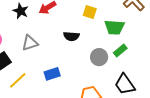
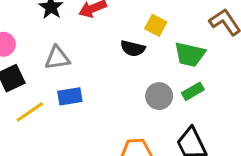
black semicircle: (71, 36) -> (133, 48), moved
blue rectangle: (52, 74) -> (70, 96), moved

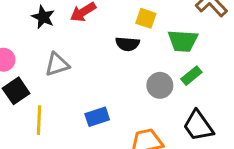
blue rectangle: (70, 96) -> (97, 117), moved
yellow line: (30, 112) -> (39, 120), turned -44

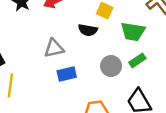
gray triangle: (57, 65) -> (54, 48), moved
blue rectangle: (97, 117) -> (67, 74), moved

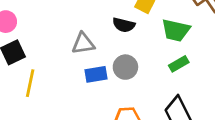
gray circle: (111, 66) -> (125, 67), moved

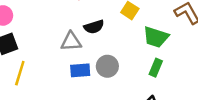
black semicircle: (124, 25) -> (94, 27), moved, turned -36
green rectangle: (179, 64) -> (156, 68), turned -42

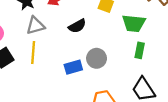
gray triangle: (71, 42) -> (35, 26), moved
yellow line: (20, 73) -> (33, 53), moved

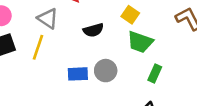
green trapezoid: (134, 23) -> (140, 42), moved
gray triangle: (35, 26) -> (48, 18), turned 36

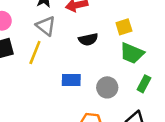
yellow square: (130, 15) -> (124, 27), turned 35
gray circle: (106, 71) -> (107, 87), moved

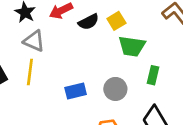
black semicircle: (88, 39) -> (89, 22), moved

